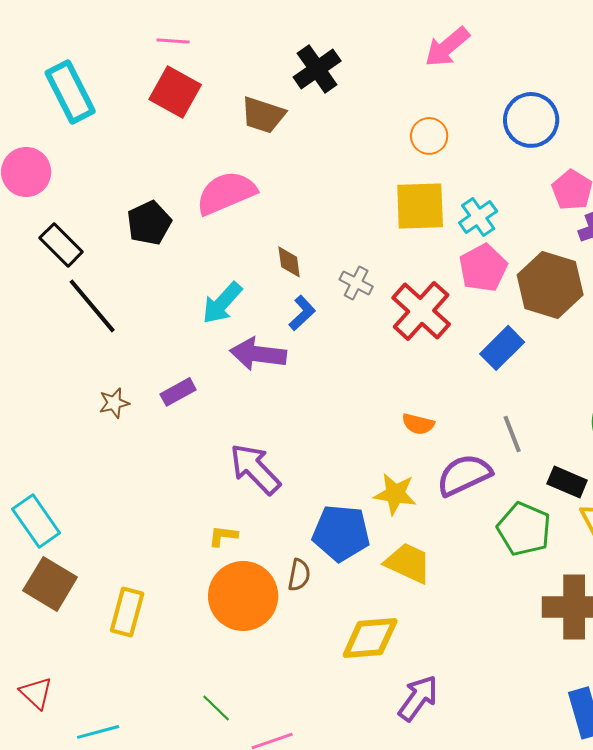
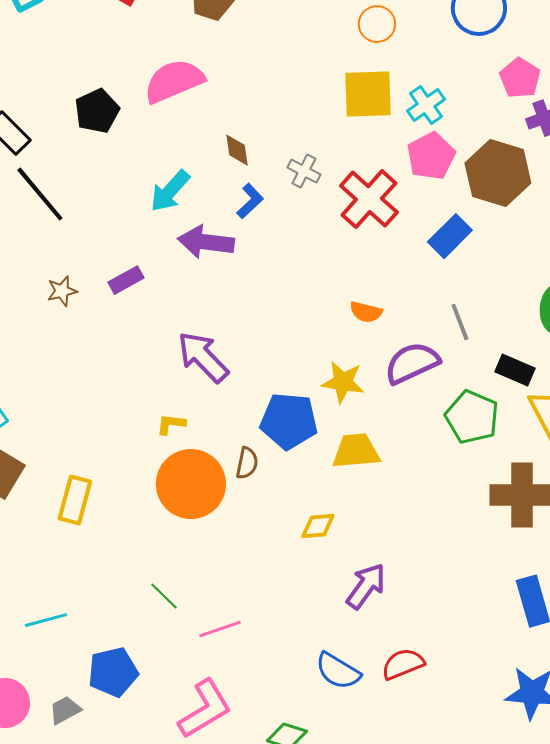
yellow trapezoid: (408, 563) -> (356, 451), turned -30
yellow diamond: (370, 638) -> (318, 526), size x0.6

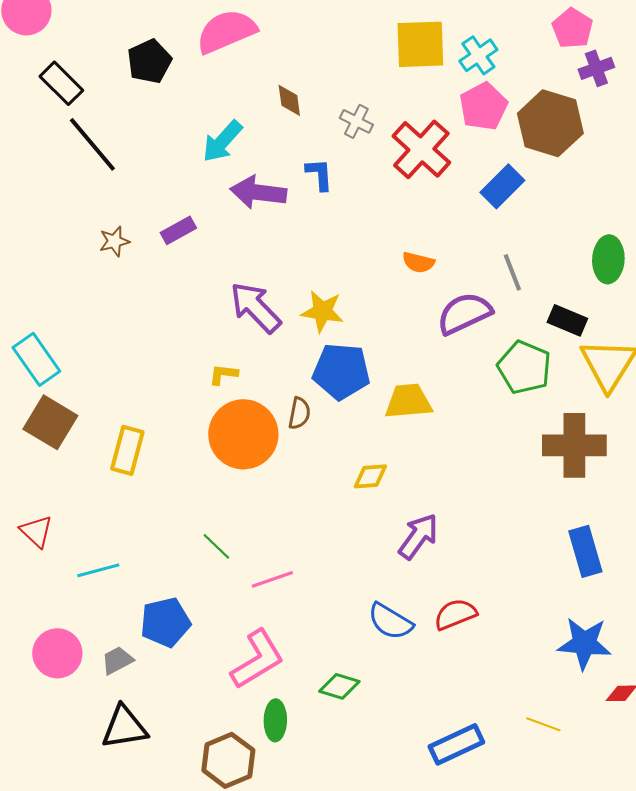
blue L-shape: (250, 201) -> (319, 174), moved, turned -51
yellow star: (343, 382) -> (322, 311), moved

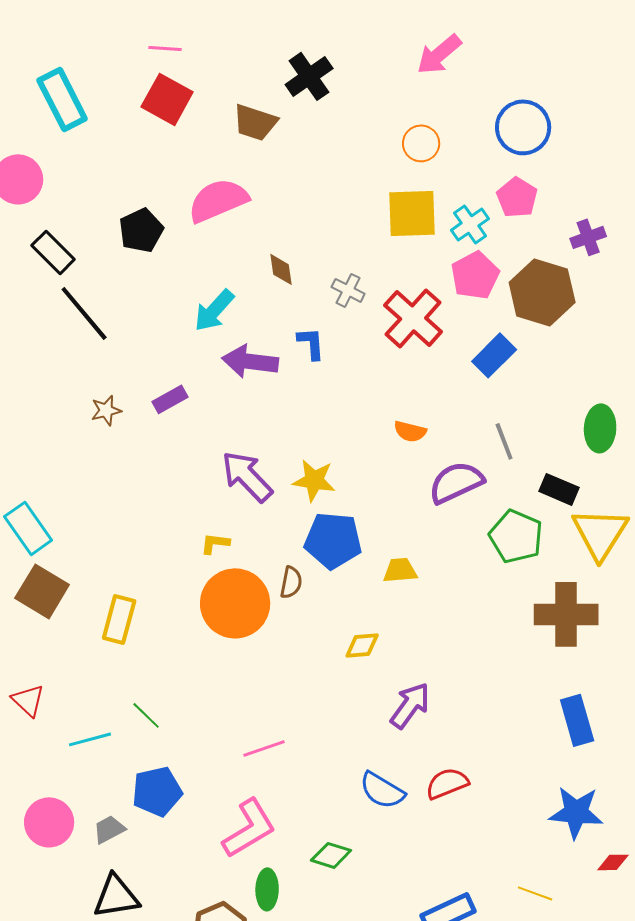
pink pentagon: (572, 28) -> (517, 197), moved
yellow trapezoid: (408, 401) -> (400, 570), size x0.7
green line: (216, 546) -> (146, 715), moved

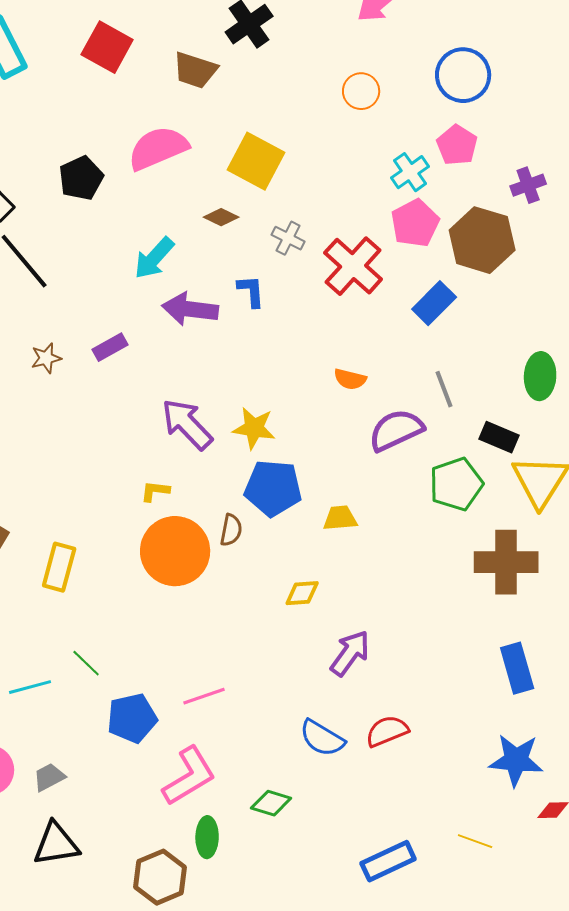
yellow square: (412, 213) -> (256, 161), moved, turned 30
brown diamond: (281, 269) -> (221, 217), turned -56
green pentagon: (516, 536) -> (456, 484), turned 30
blue pentagon: (157, 791) -> (132, 718), moved

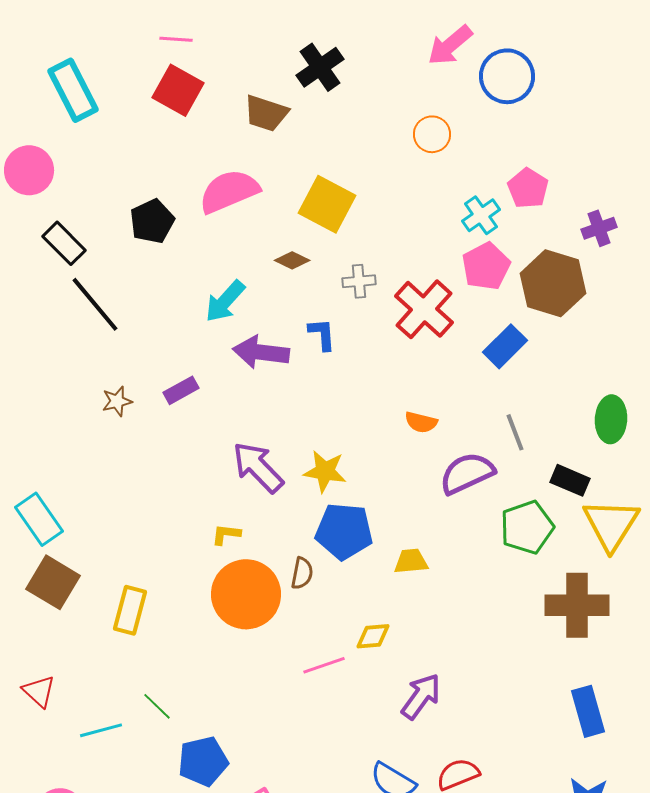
blue circle: (463, 75) -> (507, 76), moved
gray cross: (288, 238) -> (359, 281), turned -32
pink line: (204, 696) -> (324, 665), moved

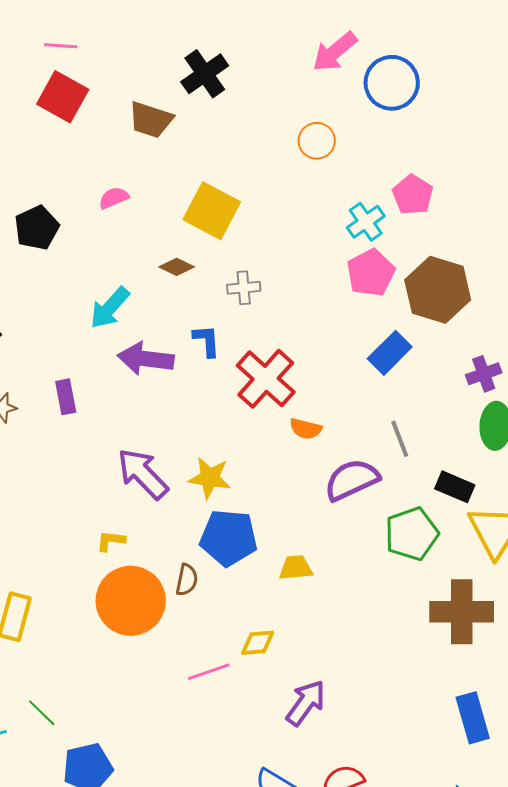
pink semicircle: (229, 191) -> (114, 198), size x0.5
purple cross: (599, 228) -> (484, 374), moved
red cross: (424, 309) -> (266, 379), moved
purple rectangle: (181, 390) -> (66, 397), turned -72

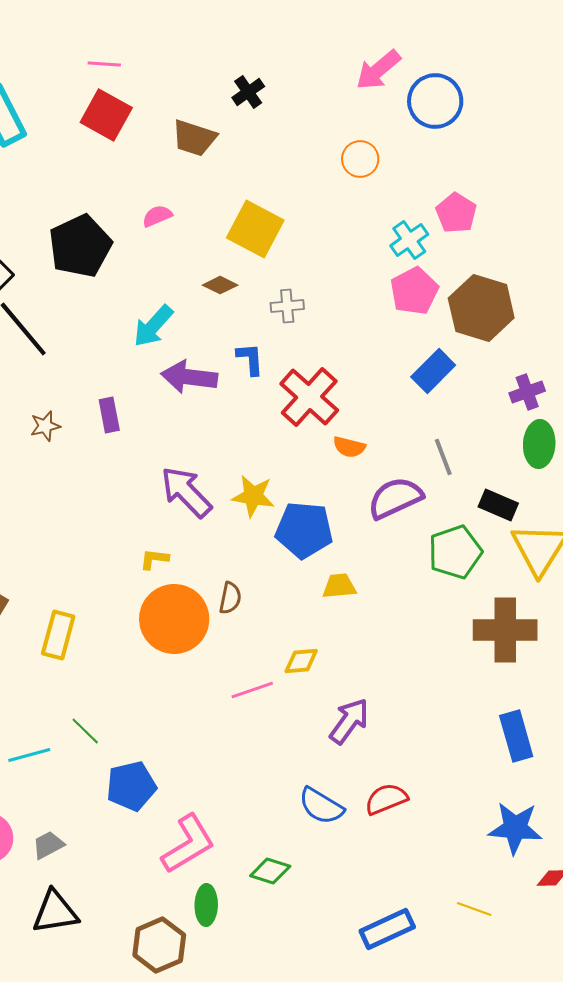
black cross: (205, 74) -> (248, 92), size x0.7
black pentagon: (37, 228) -> (80, 246), size x1.4
blue pentagon: (229, 538) -> (304, 530), moved

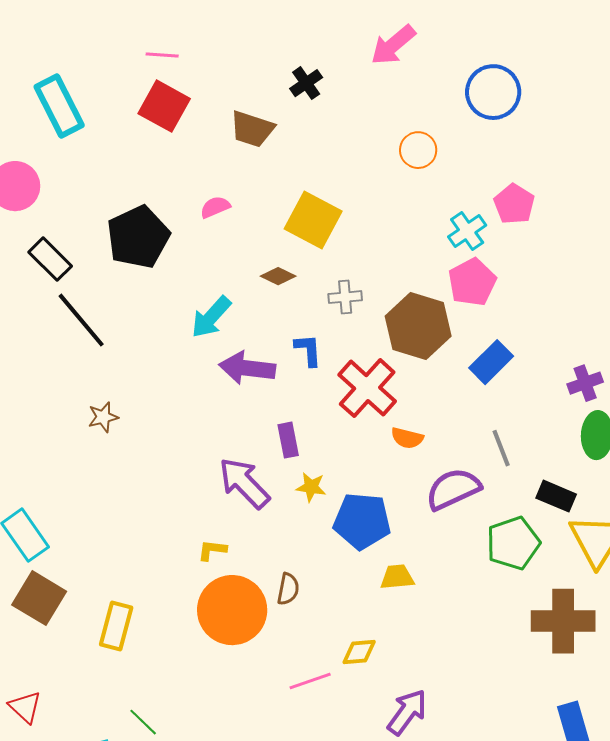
pink arrow: (378, 70) -> (393, 45), moved
brown hexagon: (481, 308) -> (418, 326), moved
purple rectangle: (109, 415) -> (288, 440), moved
yellow star: (253, 496) -> (311, 487), size x0.7

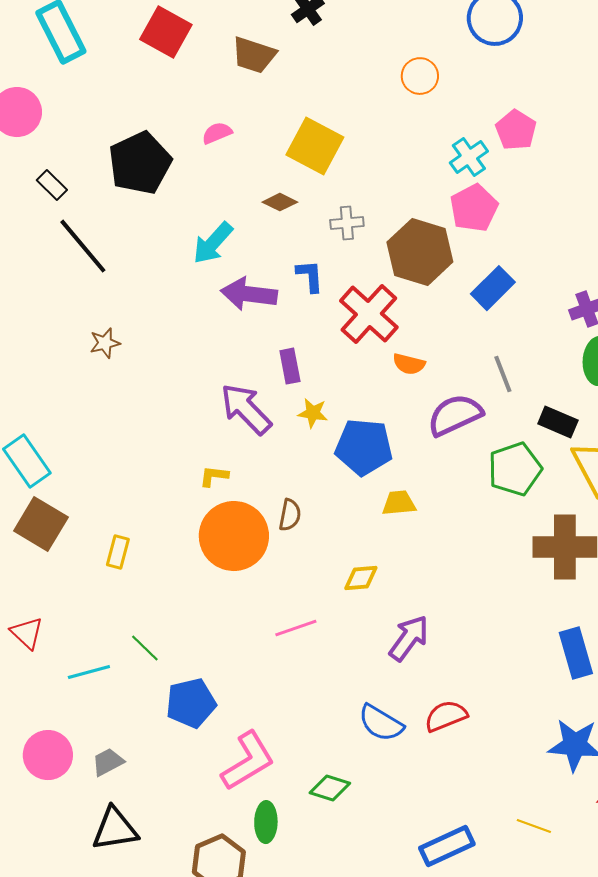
black rectangle: (50, 259) -> (52, 185), size x0.7
yellow rectangle: (116, 626) -> (118, 552), size x0.7
pink line: (310, 681) -> (296, 628), moved

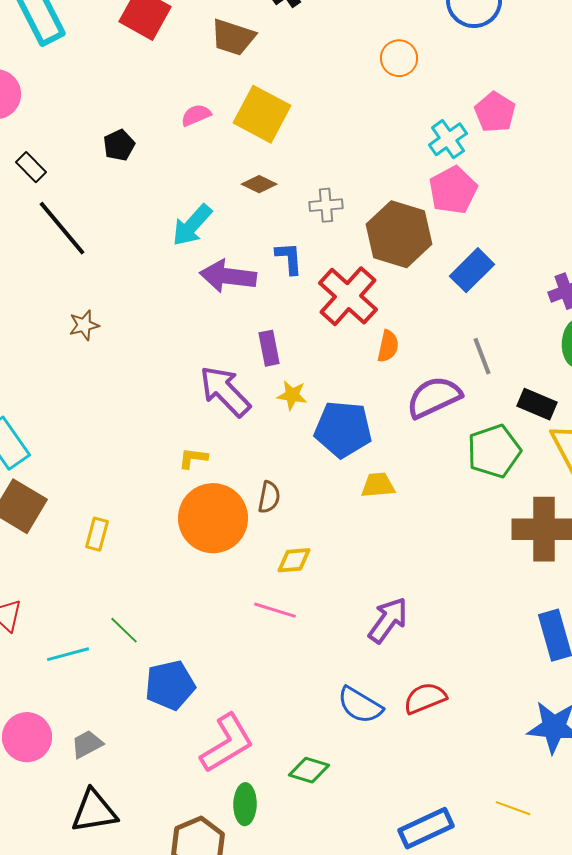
yellow square: (315, 146) -> (262, 114), moved
black pentagon: (140, 163) -> (119, 145), size x0.5
orange semicircle: (409, 364) -> (388, 346), turned -92
yellow diamond: (361, 578) -> (294, 560), moved
pink line: (296, 628) -> (275, 610), turned 36

